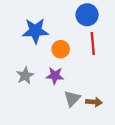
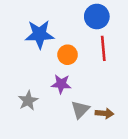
gray star: (25, 76) -> (28, 101), moved

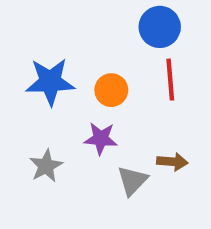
blue star: (39, 34) -> (50, 82), moved
brown arrow: (104, 113) -> (172, 162), moved

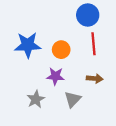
brown arrow: (172, 162) -> (95, 78), moved
gray star: (46, 166) -> (36, 99), moved

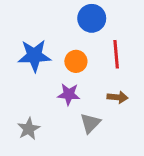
blue circle: (88, 15) -> (92, 18), moved
gray star: (36, 99) -> (29, 129), moved

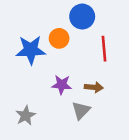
orange circle: (76, 61) -> (59, 38), moved
brown arrow: (118, 97) -> (94, 87), moved

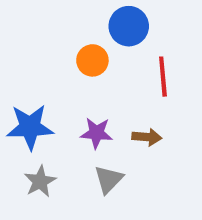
blue star: (31, 50) -> (30, 127), moved
gray triangle: (81, 110) -> (109, 179), moved

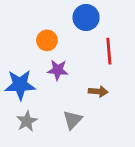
orange circle: (92, 60) -> (47, 40), moved
purple star: (96, 133) -> (58, 70), moved

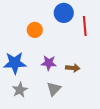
red line: (109, 51) -> (85, 26), moved
purple star: (58, 70) -> (49, 63), moved

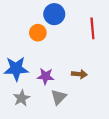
blue circle: (64, 13) -> (54, 14), moved
purple star: (49, 63) -> (46, 76), moved

